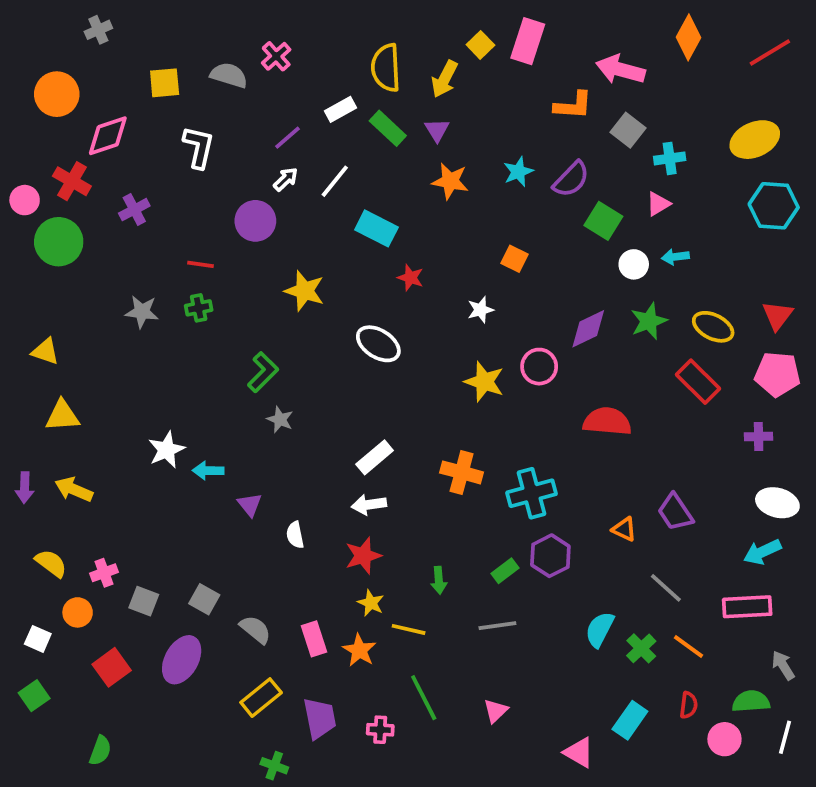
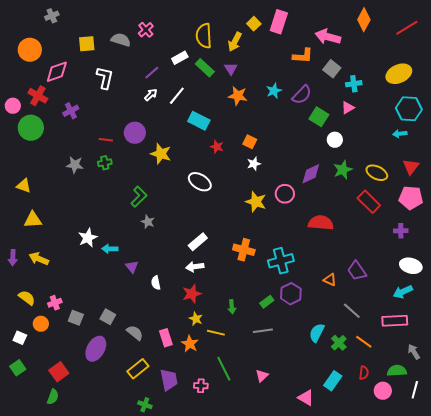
purple circle: (255, 221) -> (135, 133), moved
cyan arrow: (675, 257) -> (400, 134), moved
orange square: (515, 259) -> (250, 142), moved
red square: (112, 667) -> (59, 372), moved

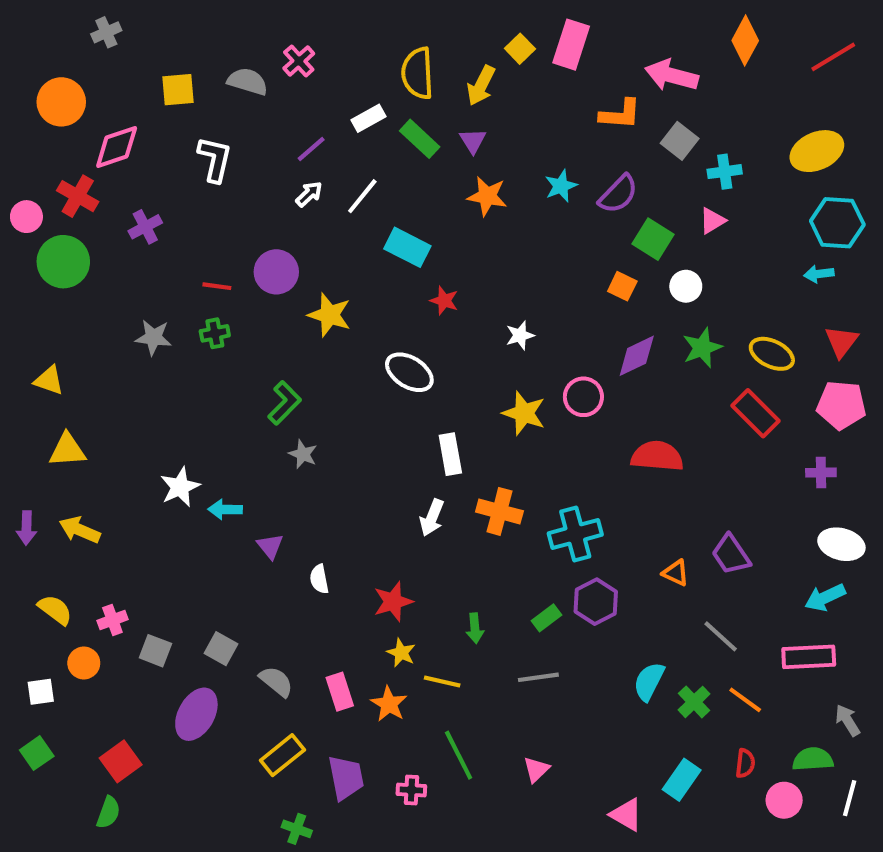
orange square: (250, 142) -> (622, 286), moved
white rectangle: (198, 242) -> (450, 454), moved, turned -60
white arrow: (195, 267) -> (432, 518), moved, turned -60
white square: (20, 338) -> (41, 692), turned -32

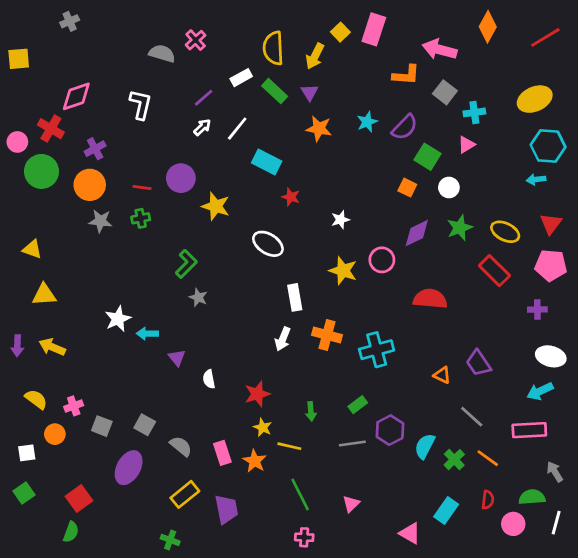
yellow square: (178, 90) -> (19, 59), moved
orange circle: (61, 102) -> (90, 185), moved
purple hexagon: (596, 602) -> (390, 430), moved
pink cross: (411, 790) -> (304, 537), moved
green cross: (297, 829) -> (170, 540), moved

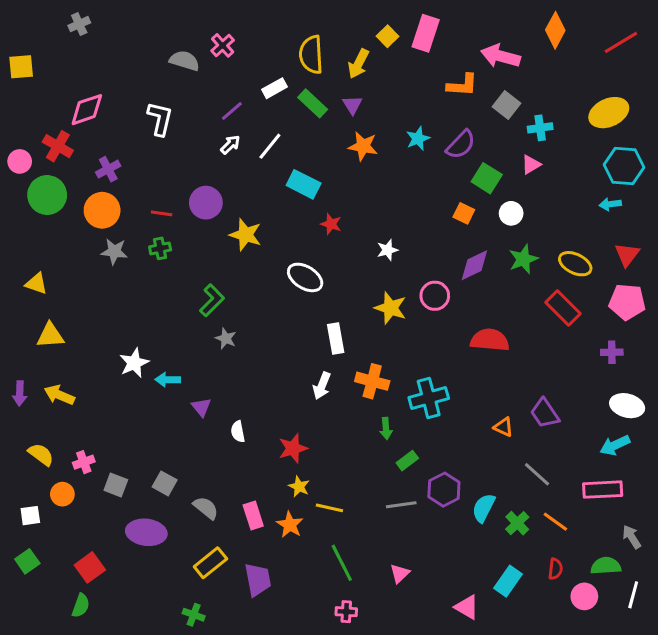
green arrow: (311, 411) -> (386, 429), moved
purple ellipse: (129, 468) -> (146, 532), turned 68

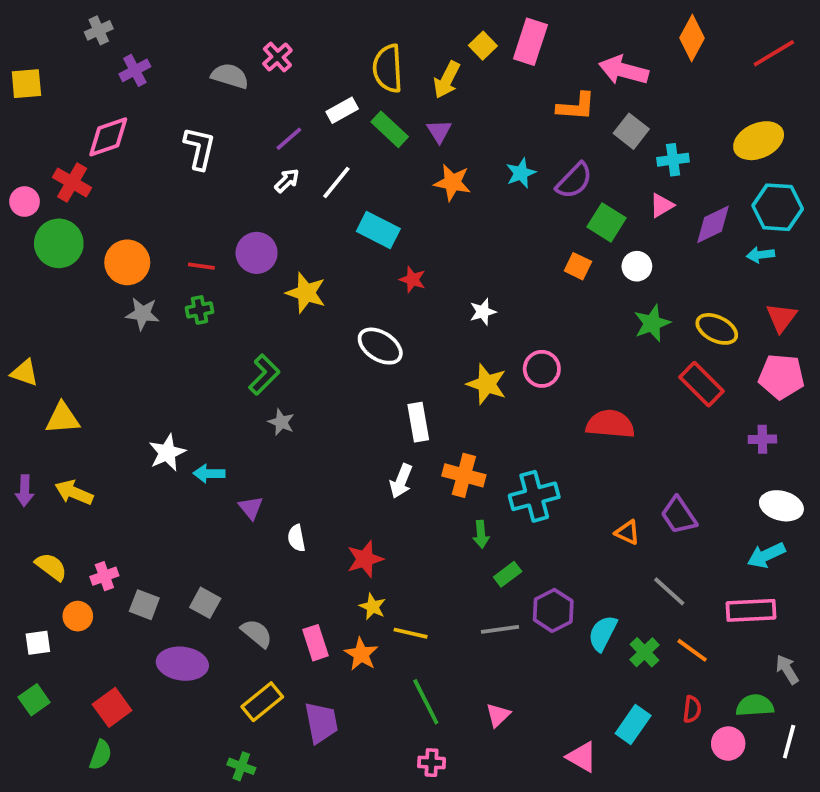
purple cross: (108, 169) -> (135, 70), moved
purple diamond: (474, 265) -> (713, 224), moved
yellow triangle: (36, 284) -> (25, 373), moved

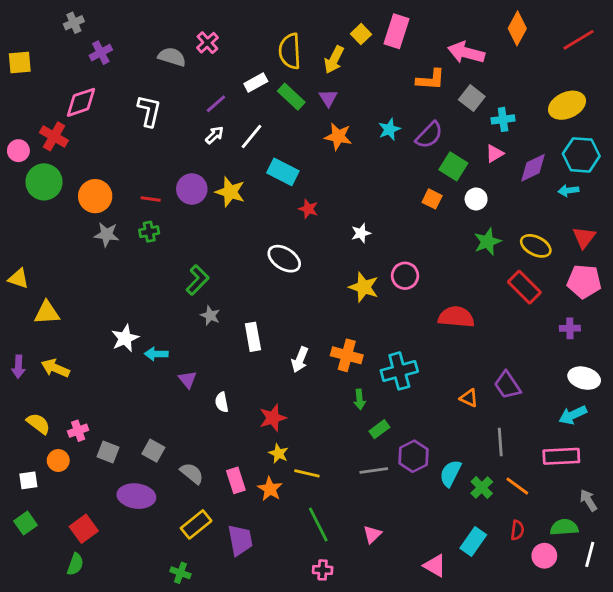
yellow star: (306, 293) -> (230, 192), moved
white rectangle: (418, 422) -> (253, 337), moved
gray line: (669, 591) -> (500, 442), turned 44

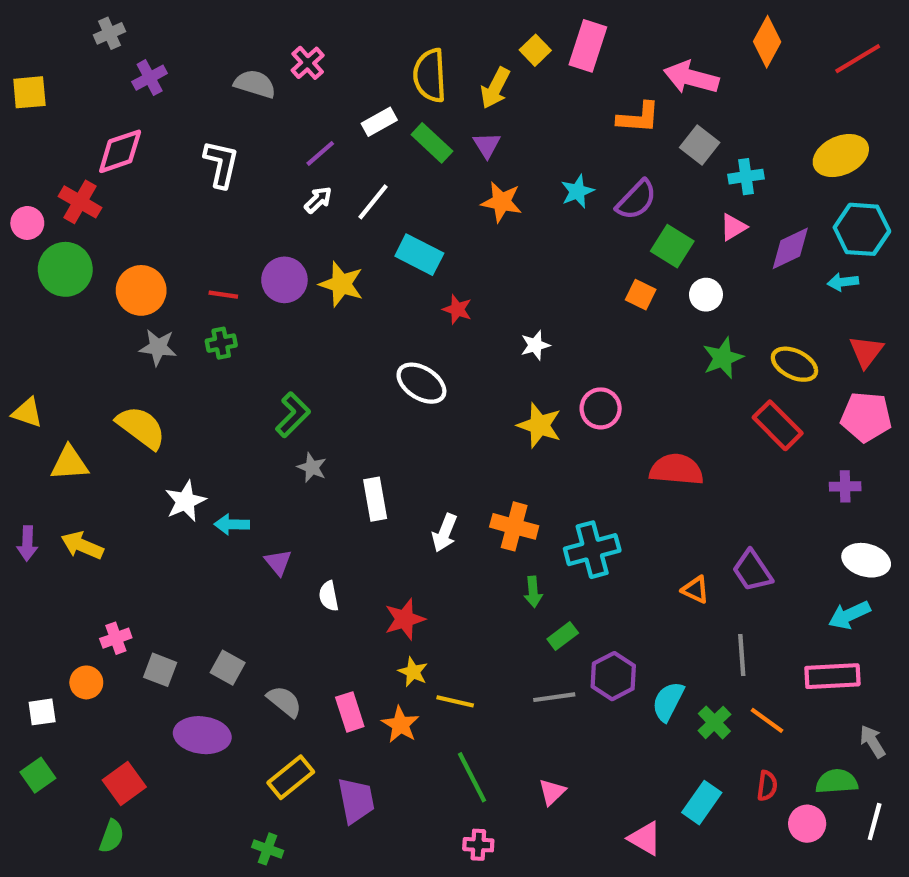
yellow semicircle: (38, 424) -> (141, 427), moved, size x1.4

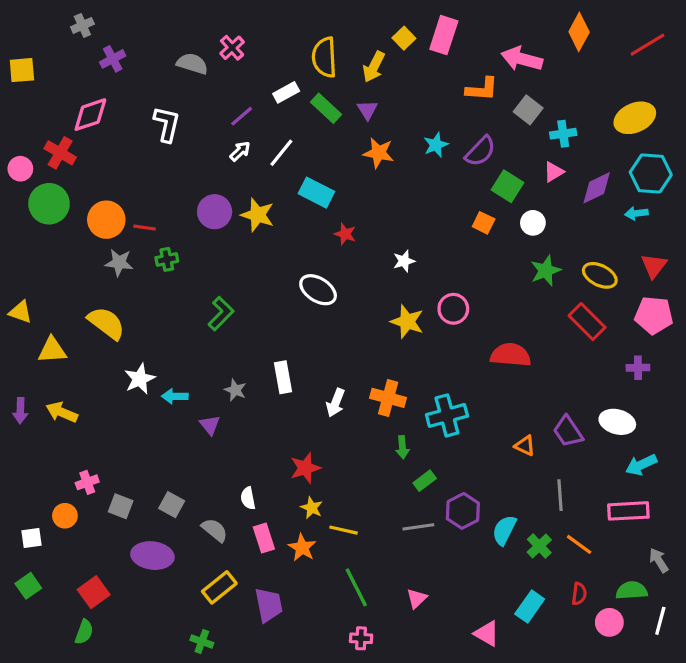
red line: (223, 295) -> (145, 228), moved
gray star: (312, 467) -> (235, 390), moved
white ellipse: (866, 560) -> (617, 422), moved
white semicircle: (329, 596) -> (248, 498), moved

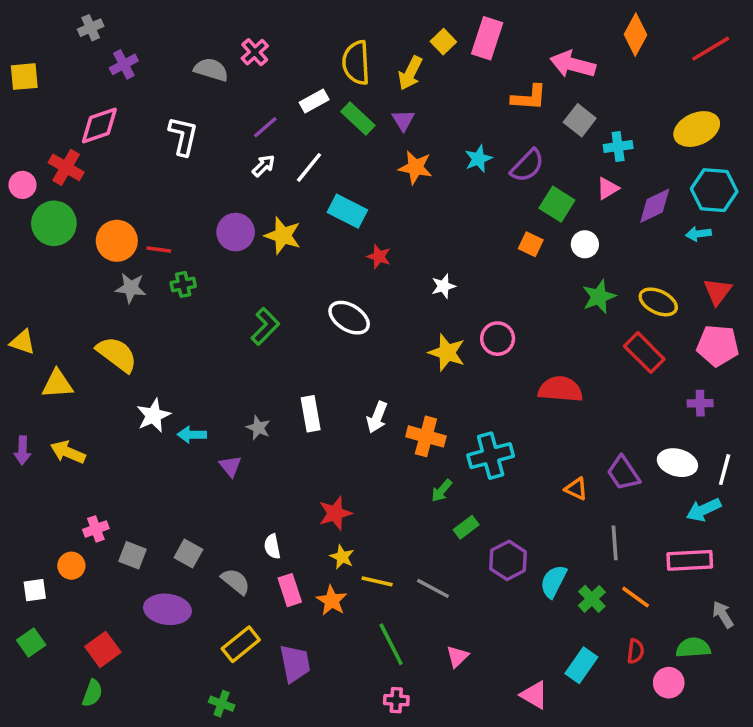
green L-shape: (221, 314) -> (265, 326), moved
white arrow: (336, 403) -> (377, 417), moved
green arrow: (402, 447) -> (442, 491), turned 45
gray line: (418, 527) -> (433, 588), moved, turned 36
white line: (660, 621) -> (725, 470), moved

